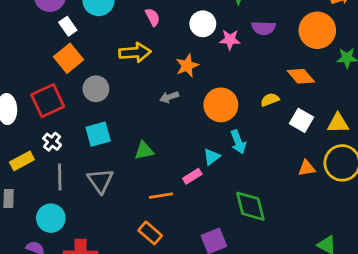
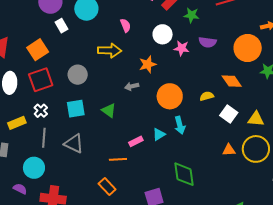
orange square: (69, 58) -> (38, 50), moved
green triangle: (144, 151) -> (109, 110), moved, turned 42
pink rectangle: (192, 176) -> (136, 141), moved
gray triangle: (100, 181) -> (74, 144), turned -35

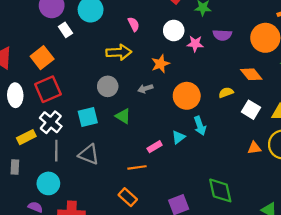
gray circle: (78, 75) -> (108, 86), moved
white cross: (41, 111) -> (51, 122), size x1.5
green diamond: (184, 174) -> (220, 190), moved

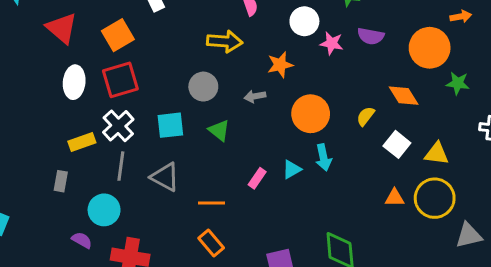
yellow semicircle: (226, 92) -> (366, 116), turned -40
pink rectangle: (155, 147) -> (257, 178), turned -32
orange line: (137, 167) -> (211, 203), moved

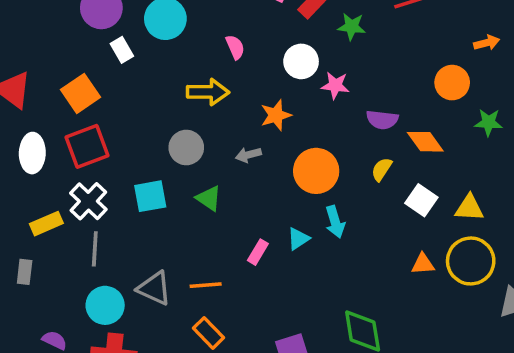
purple semicircle: (371, 36) -> (382, 120), moved
orange circle: (430, 48) -> (452, 83), size x0.7
gray triangle: (165, 177) -> (154, 288), moved
cyan circle: (104, 210) -> (105, 305), moved

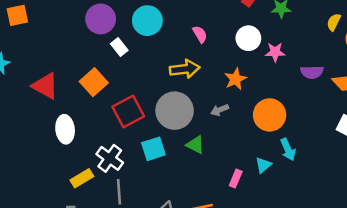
red square: (87, 146) -> (128, 112), moved
gray circle: (186, 147) -> (175, 111), size x1.5
yellow semicircle: (382, 169) -> (334, 22), moved

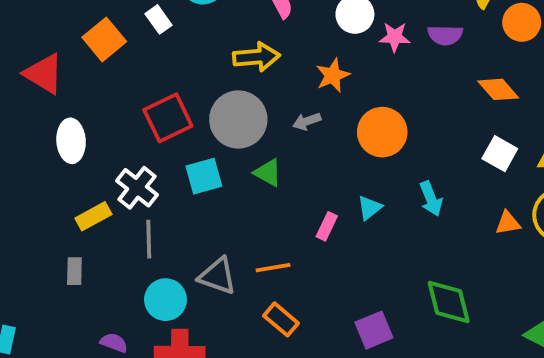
purple semicircle: (312, 72) -> (445, 35), moved
orange square: (94, 82) -> (104, 39), moved
cyan arrow: (288, 150) -> (431, 199), moved

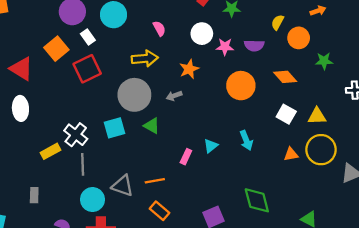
red square: (168, 118) -> (87, 69), moved
orange circle: (382, 132) -> (241, 86), moved
white ellipse: (71, 141) -> (20, 108), moved
gray rectangle: (74, 271) -> (34, 195), moved

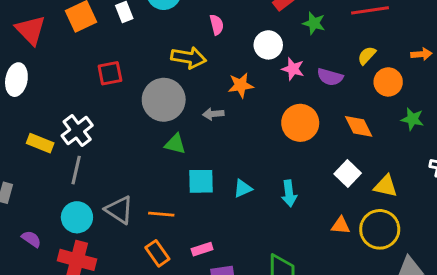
red square: (87, 69) -> (110, 73), moved, size x0.7
green triangle: (152, 126) -> (175, 144), turned -30
cyan square: (115, 128) -> (201, 181), moved
yellow rectangle: (51, 151) -> (40, 143), turned 36
pink rectangle: (186, 157) -> (202, 249), moved, turned 32

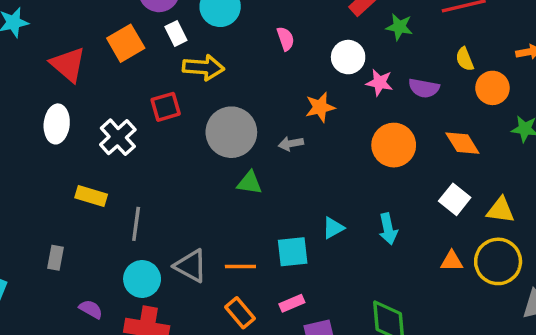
yellow semicircle: (367, 56) -> (465, 59), turned -60
yellow arrow: (189, 58) -> (203, 67), moved
white cross: (77, 131) -> (118, 137), moved
cyan square: (201, 181) -> (293, 252), moved

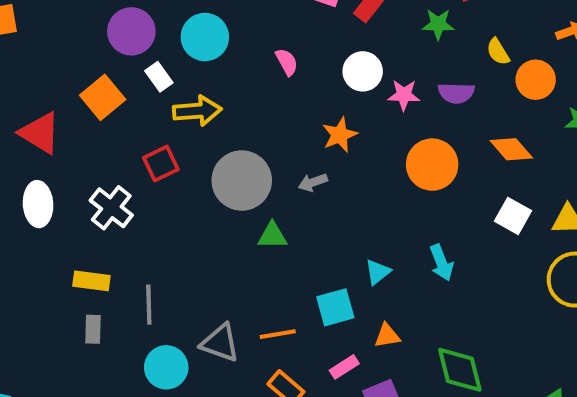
green star: (399, 27) -> (438, 24), moved
gray rectangle: (56, 258) -> (93, 329), moved
orange triangle: (452, 261) -> (387, 336), moved

